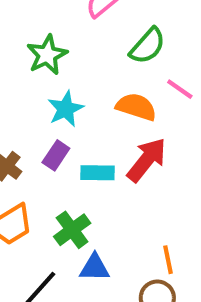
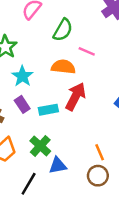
purple rectangle: (56, 155) -> (22, 104), turned -56

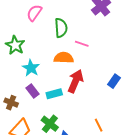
green semicircle: (63, 30) -> (61, 28), turned -30

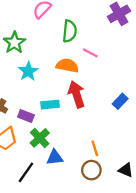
red arrow: (76, 81) -> (76, 94), turned -50
purple rectangle: (33, 91) -> (26, 116), moved, turned -40

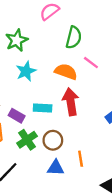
blue triangle: (55, 157) -> (56, 168), moved
brown circle: (91, 170) -> (53, 140), moved

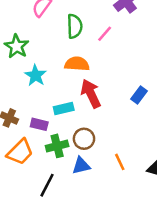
pink line: (91, 63) -> (105, 34), moved, turned -70
green cross: (27, 140) -> (57, 146), turned 36
orange line: (81, 159) -> (120, 162), moved
blue triangle: (56, 168) -> (81, 166), moved

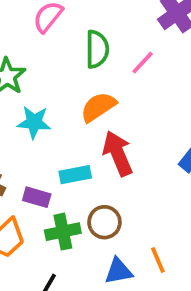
orange semicircle: (77, 64) -> (98, 107), turned -40
cyan star: (35, 75) -> (34, 122), turned -30
blue triangle: (81, 166) -> (118, 271), moved

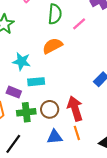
cyan star: (34, 122) -> (22, 61), moved
red arrow: (118, 153) -> (75, 109), moved

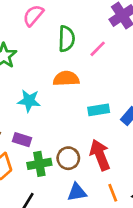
orange semicircle: (52, 46) -> (66, 79), turned 30
cyan rectangle: (36, 82) -> (99, 110), moved
orange line: (77, 133) -> (113, 193), moved

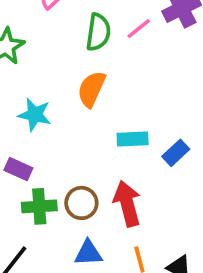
pink line: (98, 49) -> (139, 29), moved
orange semicircle: (66, 79) -> (91, 89), turned -70

